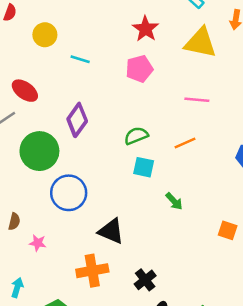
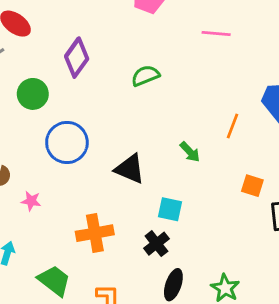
orange line: (185, 143) -> (233, 126), moved, turned -45
green circle: (39, 151) -> (33, 94), size x0.7
cyan square: (144, 167) -> (170, 209), moved
black triangle: (111, 231) -> (130, 169), moved

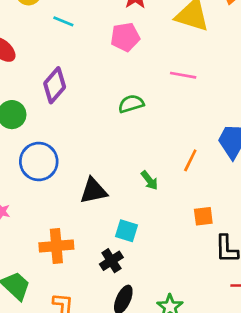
green semicircle: (145, 76) -> (131, 104), moved
black triangle: (130, 169) -> (93, 191), turned -40
orange square: (252, 186) -> (203, 216), turned -30

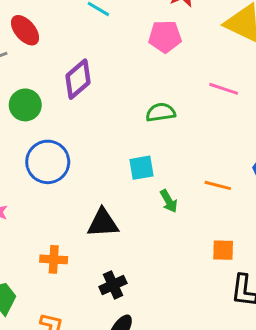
orange line: (190, 160) -> (218, 185), turned 70
black triangle: (93, 191) -> (103, 223), moved
cyan square: (127, 231) -> (141, 168), moved, turned -35
orange cross: (56, 246) -> (54, 259), size x0.7

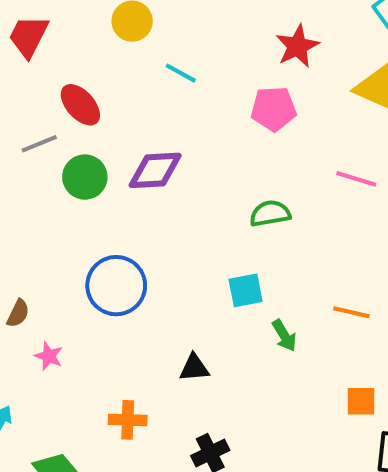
purple diamond: (78, 79) -> (155, 170), turned 39
green circle: (25, 105) -> (85, 177), moved
black triangle: (103, 223) -> (194, 368), size x0.7

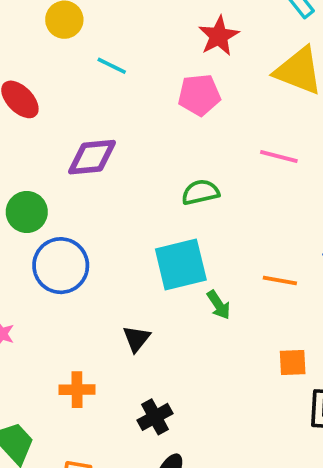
green circle: (85, 177) -> (27, 212), moved
cyan square: (246, 290) -> (181, 265), size x1.6
black triangle: (194, 368) -> (136, 339), turned -44

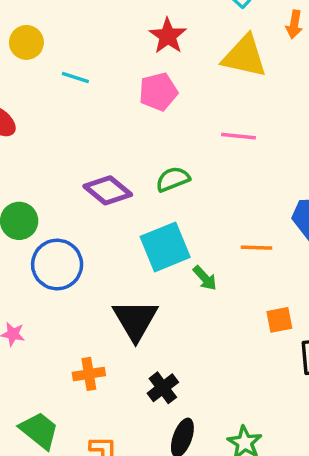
purple diamond: (92, 157) -> (108, 190), moved, turned 54
black triangle: (136, 339) -> (135, 320), size x1.8

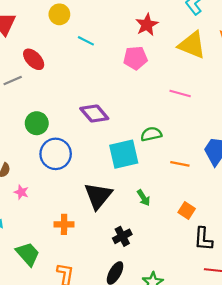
green semicircle: (173, 179) -> (151, 134), moved
green arrow: (205, 278) -> (144, 198), moved
orange square: (279, 320) -> (187, 210), turned 35
black cross: (163, 388) -> (122, 236), moved

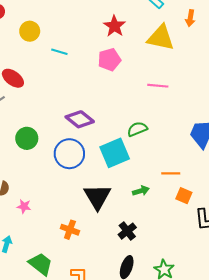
blue circle: (56, 154) -> (69, 154), moved
orange line: (180, 164) -> (171, 173), moved
green arrow: (144, 198) -> (141, 191), turned -63
orange cross: (64, 224) -> (70, 230), turned 30

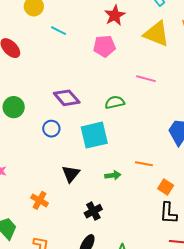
green semicircle: (137, 129) -> (115, 102), moved
blue circle: (69, 154) -> (51, 129), size x0.6
orange square: (184, 196) -> (166, 187), moved
black triangle: (97, 197) -> (71, 174), size x0.7

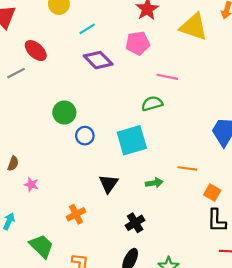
cyan line: (59, 31) -> (87, 29), turned -56
pink line: (146, 79) -> (167, 77), moved
purple diamond: (67, 98) -> (98, 60), moved
green circle: (14, 107) -> (64, 113), moved
orange cross: (39, 200) -> (76, 214), turned 36

